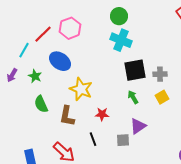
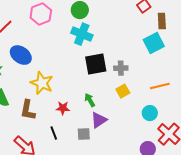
pink hexagon: (70, 28) -> (41, 14), moved
green arrow: (133, 97) -> (90, 100), moved

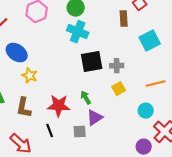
brown rectangle: (162, 21) -> (124, 19), moved
yellow star: (42, 83) -> (30, 76), moved, size x0.7
red star: (63, 108) -> (59, 106), size x1.6

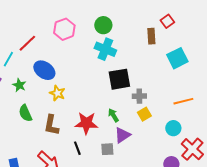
gray cross: (117, 66) -> (139, 96), moved
yellow square: (119, 89) -> (144, 114), moved

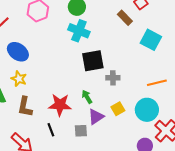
brown rectangle: (151, 36) -> (125, 18), turned -42
cyan square: (177, 58) -> (151, 40), turned -35
yellow star: (57, 93) -> (19, 79), moved
yellow square: (144, 114) -> (118, 109), moved
cyan circle: (173, 128) -> (147, 110), size x1.5

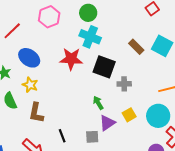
brown rectangle: (125, 18) -> (136, 47), moved
black square: (93, 61) -> (104, 67), turned 30
red star: (60, 105) -> (71, 59), moved

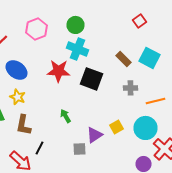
gray cross: (124, 84) -> (130, 88), moved
green arrow: (98, 103) -> (66, 116), moved
black line: (62, 136) -> (40, 148), moved, turned 48

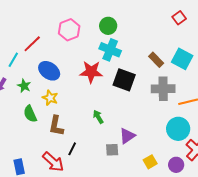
red square: (140, 21) -> (179, 18), moved
gray cross: (130, 88) -> (163, 89), size x1.6
yellow square: (116, 127) -> (150, 162), moved

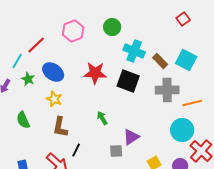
cyan cross: (110, 50) -> (134, 51), moved
green star: (24, 86) -> (28, 79), moved
green semicircle: (30, 114) -> (23, 120), moved

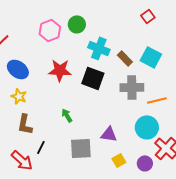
pink hexagon: (73, 31) -> (50, 30), moved
purple triangle: (131, 137) -> (109, 134), moved, turned 42
gray square: (116, 151) -> (81, 148), size x1.6

